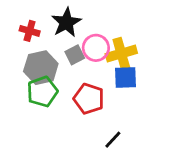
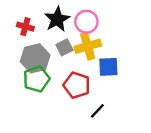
pink circle: (96, 48) -> (86, 22), moved
yellow cross: (121, 53) -> (88, 46), moved
black line: (113, 140) -> (97, 111), moved

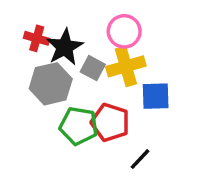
black star: (57, 19) -> (65, 47), moved
gray square: (64, 47) -> (93, 68), turned -35
green pentagon: (36, 79) -> (79, 126), moved, turned 30

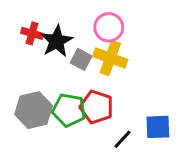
yellow cross: (126, 66) -> (110, 58), turned 36
gray hexagon: (51, 84) -> (34, 110), moved
blue square: (156, 96) -> (158, 127), moved

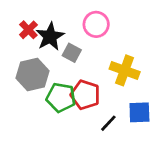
red cross: (32, 33) -> (28, 30), turned 30
yellow cross: (110, 58) -> (125, 70), moved
gray hexagon: (34, 110) -> (32, 74), moved

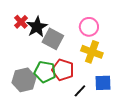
pink circle: (96, 24) -> (89, 27), moved
gray square: (72, 53) -> (53, 39), size x1.5
gray hexagon: (32, 74) -> (24, 80), moved

